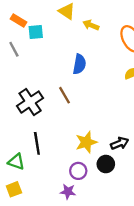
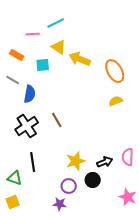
yellow arrow: (91, 25) -> (80, 59), size x1.5
cyan square: (36, 32) -> (43, 65), moved
gray line: (14, 49) -> (13, 80), turned -32
blue semicircle: (79, 64) -> (30, 94), moved

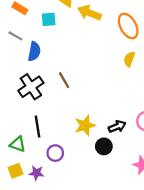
yellow semicircle: (116, 101) -> (129, 59), turned -48
purple circle: (69, 186) -> (55, 153), moved
purple star: (60, 204) -> (36, 173), moved

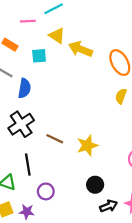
brown line: (64, 80) -> (55, 139), moved, turned -35
yellow star: (85, 125) -> (87, 145), moved
black arrow: (117, 127) -> (109, 206), moved

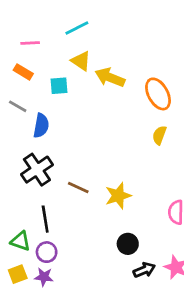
pink line: (28, 21) -> (30, 43), moved
purple circle: (46, 191) -> (47, 252), moved

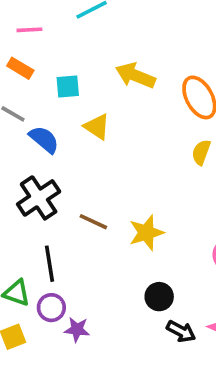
yellow triangle: (81, 61) -> (97, 127), moved
blue semicircle: (41, 126) -> (44, 139), turned -60
black arrow: (144, 270) -> (181, 331), turned 50
purple star: (44, 277) -> (77, 329), moved

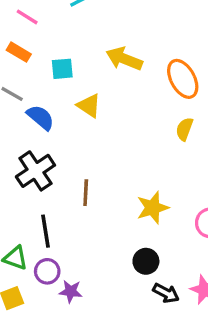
pink line: (29, 30) -> (27, 17), turned 35
brown line: (93, 222) -> (86, 193), turned 68
yellow star: (146, 233) -> (153, 208), moved

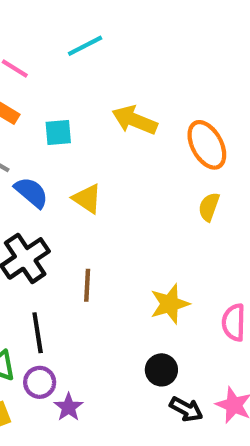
yellow triangle: (89, 106) -> (87, 199), moved
purple star: (71, 291) -> (69, 407), turned 30

